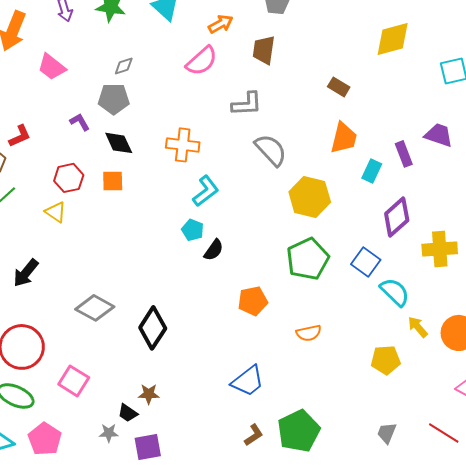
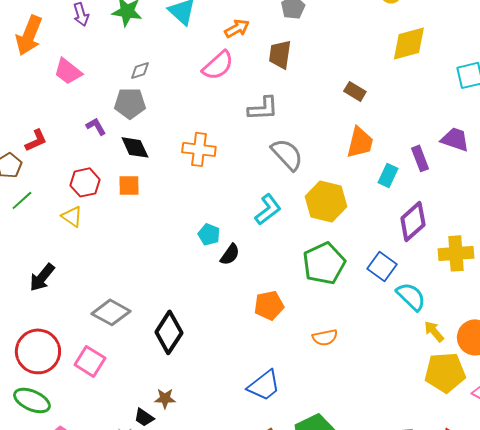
cyan L-shape: (206, 191) -> (268, 209), moved
yellow pentagon: (386, 360) -> (445, 372), moved, size x1.4
pink square: (74, 381) -> (90, 361), moved

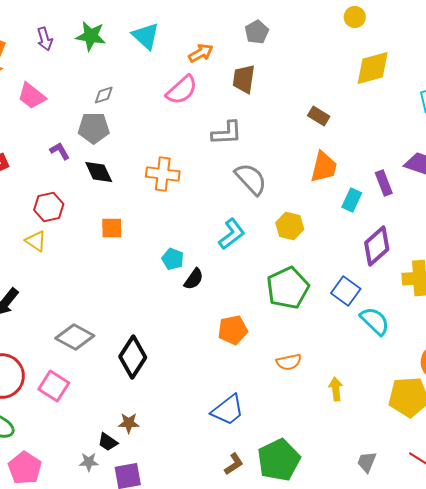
orange square: (129, 185) -> (112, 228), moved
yellow hexagon: (326, 201) -> (290, 226), size x0.7
yellow arrow: (434, 331) -> (336, 389), moved, turned 35

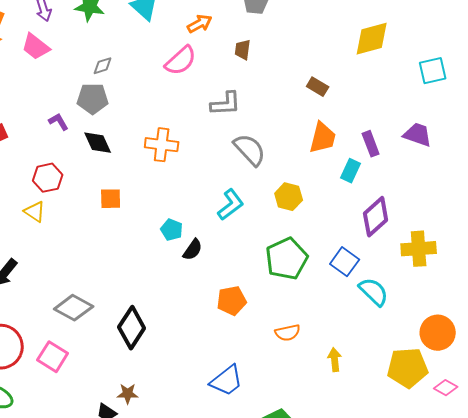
brown trapezoid: (244, 79) -> (243, 50), size x0.7
pink trapezoid: (32, 96) -> (36, 47), moved
purple rectangle: (384, 183) -> (371, 144), moved

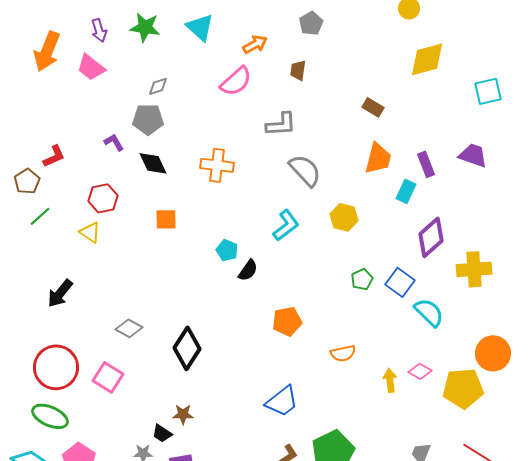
green pentagon: (287, 259) -> (362, 279), moved, size x0.5
gray diamond: (74, 308) -> (129, 328), size x0.7
pink diamond: (446, 388) -> (420, 371), moved

